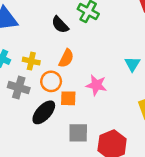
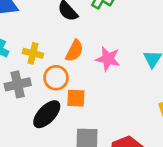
pink star: (96, 85) -> (108, 59), moved
gray cross: (19, 88) -> (18, 84), turned -30

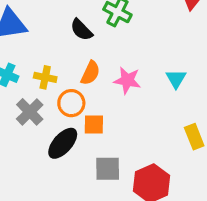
gray cross: (18, 84) -> (30, 112), turned -30

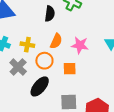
black semicircle: (81, 30) -> (50, 14), turned -126
orange square: (94, 125) -> (70, 69), moved

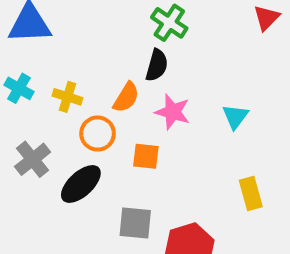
black semicircle: (50, 14) -> (157, 65), moved
gray cross: (18, 67) -> (33, 159), moved

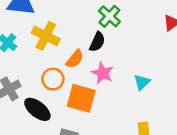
yellow cross: (67, 97) -> (46, 36), moved, size x1.5
orange square: (146, 156) -> (81, 98), size x1.6
black ellipse: (81, 184) -> (37, 109), turned 72

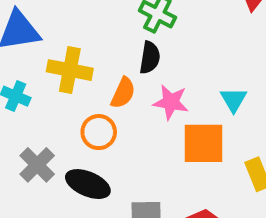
orange square: (81, 98) -> (204, 143), moved

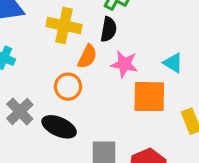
yellow cross: (70, 70) -> (64, 25), moved
cyan triangle: (234, 100) -> (173, 63), turned -30

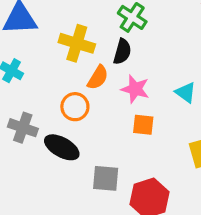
orange square: (149, 97) -> (143, 125), moved, size x0.6
gray cross: (20, 111) -> (23, 128), turned -32

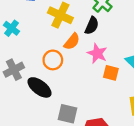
orange square: (143, 125) -> (111, 73), moved
gray cross: (23, 128) -> (14, 70), turned 36

